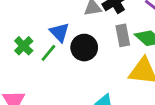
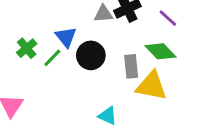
gray rectangle: (123, 35) -> (131, 66), moved

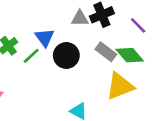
gray rectangle: (131, 66) -> (106, 52), moved, turned -50
yellow triangle: (151, 86) -> (120, 86), turned -36

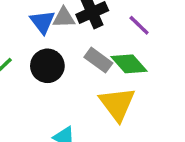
blue triangle: (45, 38) -> (42, 22), moved
yellow triangle: (120, 86) -> (117, 104), turned -44

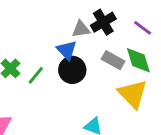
blue triangle: (42, 22) -> (67, 50), moved
green diamond: (129, 64) -> (138, 60), turned 32

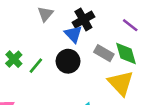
black cross: (103, 22) -> (83, 20), moved
gray triangle: (81, 29) -> (45, 14), moved, turned -42
blue triangle: (67, 50) -> (73, 34), moved

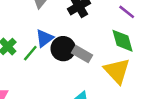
blue triangle: (73, 34) -> (44, 38), moved, turned 36
gray rectangle: (104, 53) -> (82, 54), moved

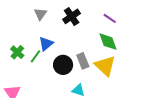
black circle: (63, 49) -> (63, 65), moved
gray rectangle: (82, 54) -> (83, 61), moved, turned 42

